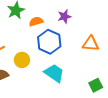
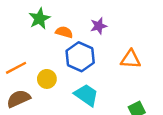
orange semicircle: (36, 22) -> (64, 32), turned 32

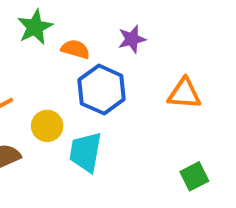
cyan trapezoid: (86, 95) -> (85, 152), moved, turned -115

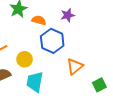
orange triangle: (184, 94) -> (75, 66), moved, turned -42
cyan trapezoid: (85, 152) -> (35, 82), moved

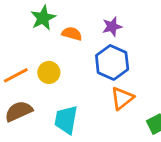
blue hexagon: (52, 41) -> (112, 62), moved
yellow circle: (25, 59) -> (49, 72), moved

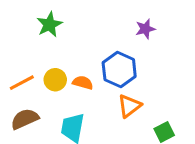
purple star: (112, 27) -> (145, 29), moved
orange semicircle: (72, 34) -> (83, 83), moved

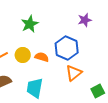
green star: (49, 25) -> (30, 24), moved

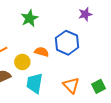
yellow circle: (23, 55) -> (22, 62), moved
orange triangle: (74, 73) -> (71, 85), moved, turned -36

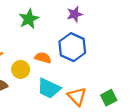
purple star: (85, 14) -> (75, 14), moved
cyan trapezoid: (35, 83) -> (49, 88), moved, turned -75

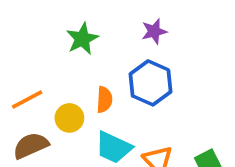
orange semicircle: (43, 58) -> (104, 100), turned 77

